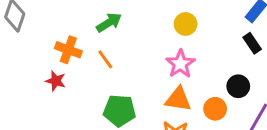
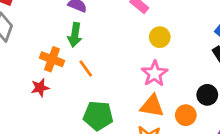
green arrow: (109, 23) -> (75, 35), moved, turned 130
red star: (56, 81) -> (40, 88), turned -30

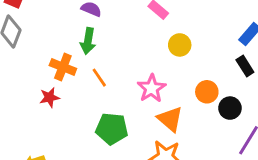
pink star: (155, 74) -> (152, 88), moved
orange triangle: (152, 106) -> (170, 119), turned 30
orange circle: (186, 115) -> (207, 92), moved

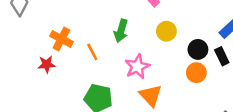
green arrow: (88, 41) -> (121, 31), moved
orange circle: (207, 92) -> (196, 73), moved
black circle: (230, 108) -> (198, 49), moved

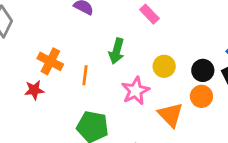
yellow circle: (166, 31) -> (164, 66), moved
orange line: (92, 52) -> (85, 75), turned 36
orange triangle: (151, 96) -> (171, 115), moved

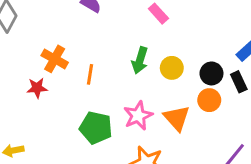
green arrow: (117, 51) -> (140, 60), moved
pink star: (135, 91) -> (138, 116), moved

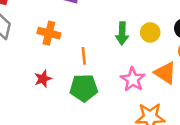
orange cross: (55, 59) -> (49, 33), moved
green pentagon: (96, 128) -> (84, 88), moved

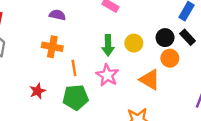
orange cross: (49, 33) -> (52, 47), moved
pink star: (133, 79) -> (107, 75), moved

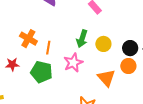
orange cross: (52, 47) -> (28, 39), moved
red star: (37, 91) -> (12, 64), moved

